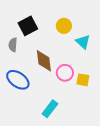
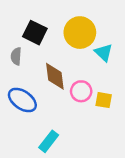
black square: (28, 26) -> (35, 33), turned -36
yellow circle: (64, 26) -> (80, 33), size x1.6
cyan rectangle: (50, 109) -> (49, 141), moved

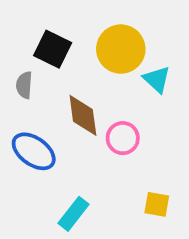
yellow square: (104, 100) -> (157, 204), moved

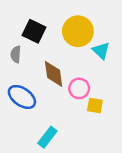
yellow square: (157, 204) -> (95, 105), moved

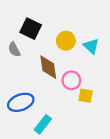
yellow circle: (78, 31) -> (66, 41), moved, size x0.7
gray semicircle: (16, 54) -> (14, 49), turned -32
blue ellipse: (22, 97) -> (21, 102), moved, turned -55

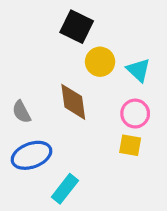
black square: (31, 29) -> (77, 27), moved
gray semicircle: (14, 49) -> (21, 112), moved
pink circle: (71, 80) -> (135, 114), moved

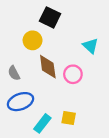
yellow circle: (100, 62) -> (33, 40), moved
pink circle: (135, 114) -> (73, 74), moved
yellow square: (130, 145) -> (69, 118), moved

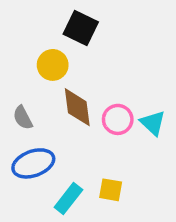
cyan triangle: (90, 46) -> (153, 123), moved

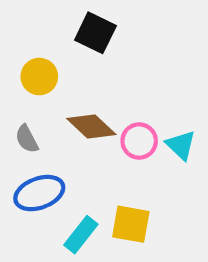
yellow circle: (53, 65) -> (39, 77), moved
brown diamond: (77, 107) -> (91, 126), turned -39
yellow square: (111, 190) -> (131, 224), size x1.4

